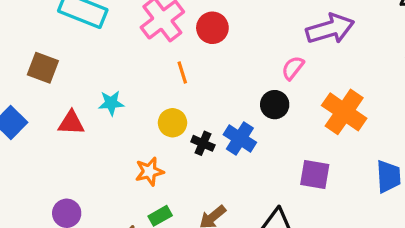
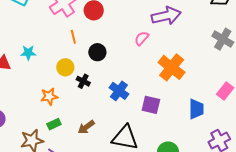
black circle: (275, 105) -> (97, 52), moved
blue cross: (240, 139) -> (119, 91), moved

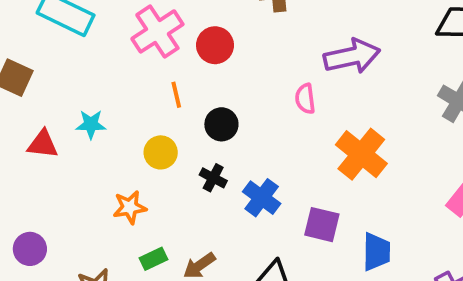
pink semicircle: (142, 38) -> (305, 99), turned -49
black cross: (83, 81) -> (213, 178), moved
blue trapezoid: (196, 109) -> (376, 252), moved
green rectangle: (54, 124) -> (154, 259), moved

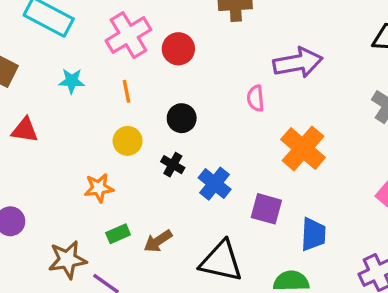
orange line: (176, 95) -> (126, 91), moved
cyan star: (91, 124) -> (72, 81), moved

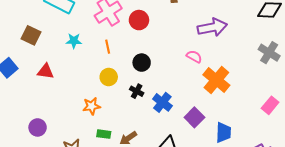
pink semicircle: (256, 98) -> (194, 56), moved, turned 126
purple square: (266, 209) -> (194, 117), turned 30
green rectangle: (118, 234) -> (104, 134), turned 32

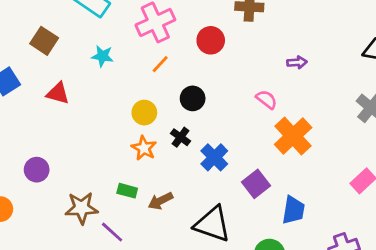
red circle: (139, 20) -> (211, 40), moved
purple arrow: (212, 27) -> (297, 62), size x0.5
orange line: (108, 47) -> (160, 64), moved, turned 48
orange star: (92, 106) -> (144, 148), moved, turned 30

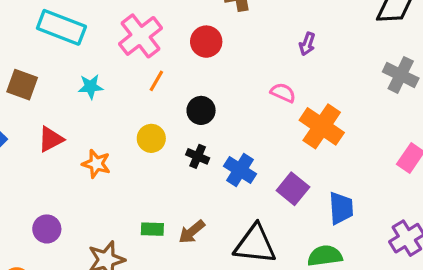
purple arrow: (297, 62) -> (307, 44), turned 126
red triangle: (58, 93) -> (51, 139), turned -30
orange star: (144, 148) -> (96, 164), moved

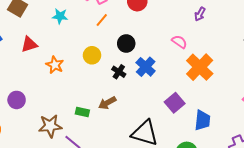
blue cross: (240, 170) -> (146, 67), moved
brown arrow: (192, 232) -> (107, 103), moved

